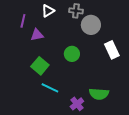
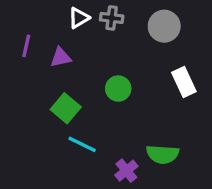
gray cross: (76, 11) -> (112, 18), moved
purple line: (23, 21) -> (26, 46), moved
gray circle: (91, 25) -> (164, 26), moved

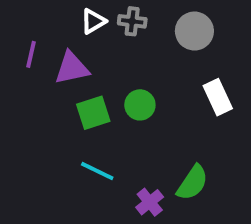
purple triangle: (61, 57) -> (72, 68), size x1.4
green square: (66, 108) -> (93, 113), moved, turned 32
green semicircle: (163, 154) -> (192, 183), turned -60

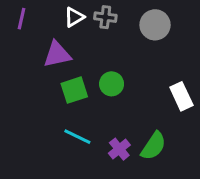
purple line: (31, 54) -> (21, 19), moved
white rectangle: (218, 97) -> (181, 96), moved
purple cross: (150, 202) -> (119, 149), moved

